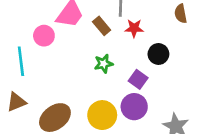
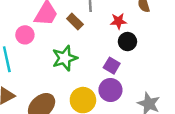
red star: (134, 28) -> (118, 21), moved
green star: (104, 64) -> (65, 58), moved, size x1.5

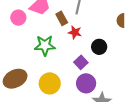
red star: (118, 21) -> (75, 32), moved
purple circle: (110, 90) -> (86, 83), moved

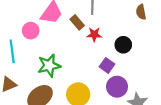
green star: (45, 45) -> (49, 66), moved

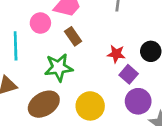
brown rectangle: (77, 22) -> (73, 36), moved
red star: (94, 34) -> (116, 54), moved

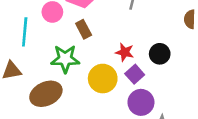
yellow circle: (90, 106) -> (103, 79), moved

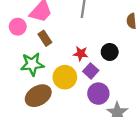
brown ellipse: (46, 94) -> (38, 96), moved

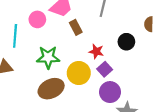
brown rectangle: (45, 38) -> (76, 27), moved
black circle: (110, 52) -> (126, 42), moved

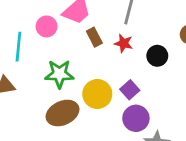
red star: (96, 51) -> (124, 43), moved

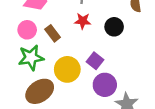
pink circle: (47, 26) -> (27, 30), moved
brown rectangle: (94, 37) -> (53, 33), moved

